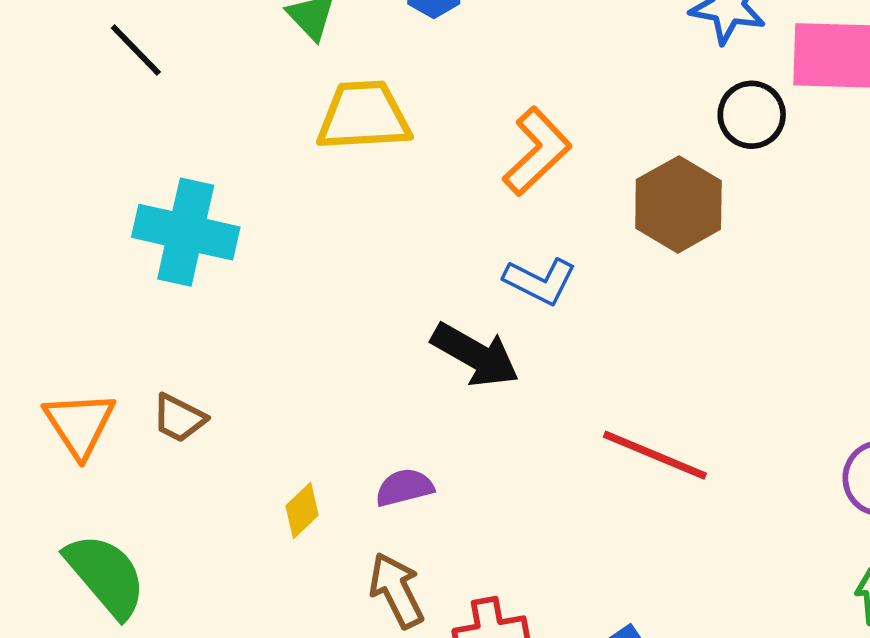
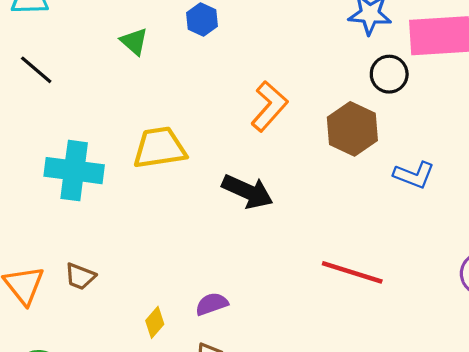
yellow trapezoid: (364, 116) -> (160, 148), moved
blue L-shape: (540, 281) -> (414, 175), moved
black arrow: (475, 355) -> (248, 191), moved

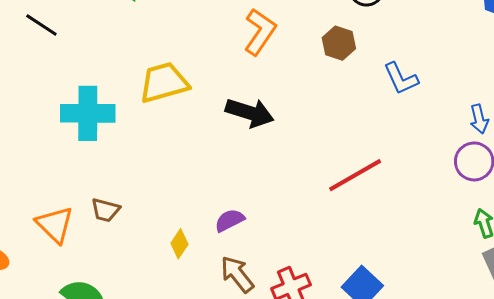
brown hexagon: (352, 129) -> (339, 43), size x0.7
blue L-shape: (414, 175) -> (401, 78), turned 51
red line: (352, 272) -> (355, 175), turned -40

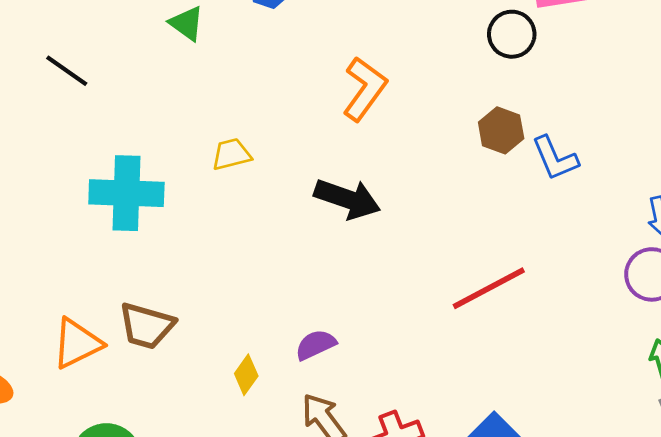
brown hexagon: (339, 43) -> (501, 130), moved
yellow trapezoid: (164, 83) -> (231, 154), size x0.6
brown trapezoid: (105, 210) -> (147, 326), size x1.4
orange triangle: (55, 224) -> (77, 343), turned 48

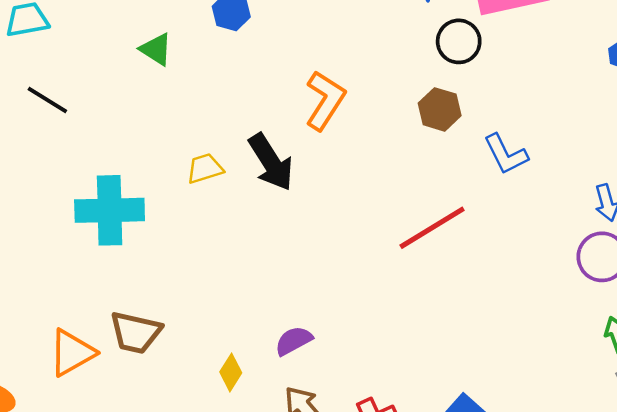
brown hexagon: (501, 130) -> (440, 109), moved
black arrow: (347, 199) -> (271, 162), moved, turned 42
red line: (489, 288) -> (432, 228), moved

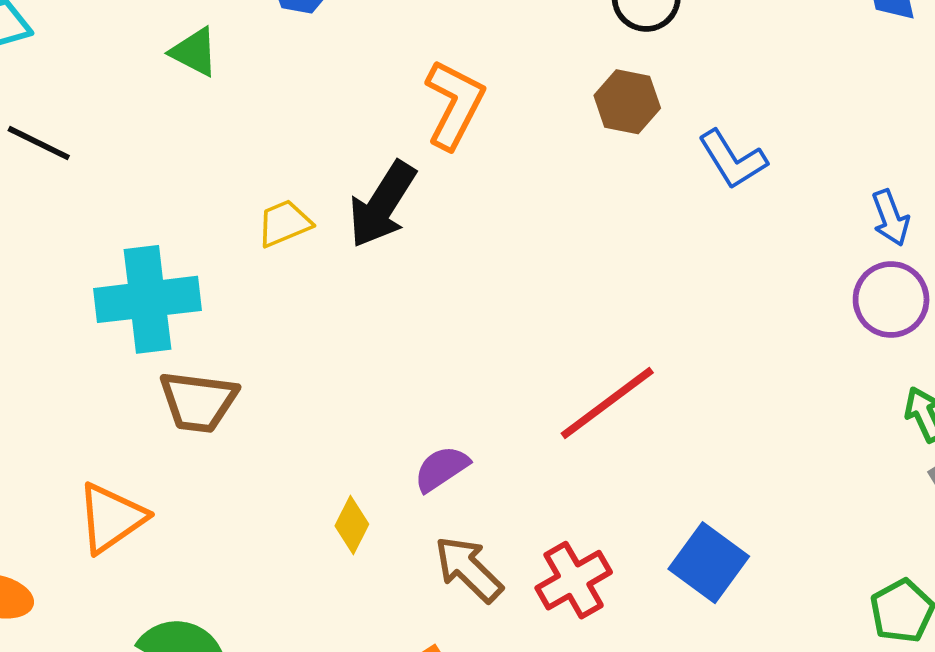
black arrow: (271, 162) -> (382, 204), turned 70
red line: (432, 228) -> (607, 403), moved
brown trapezoid: (136, 332) -> (198, 402), moved

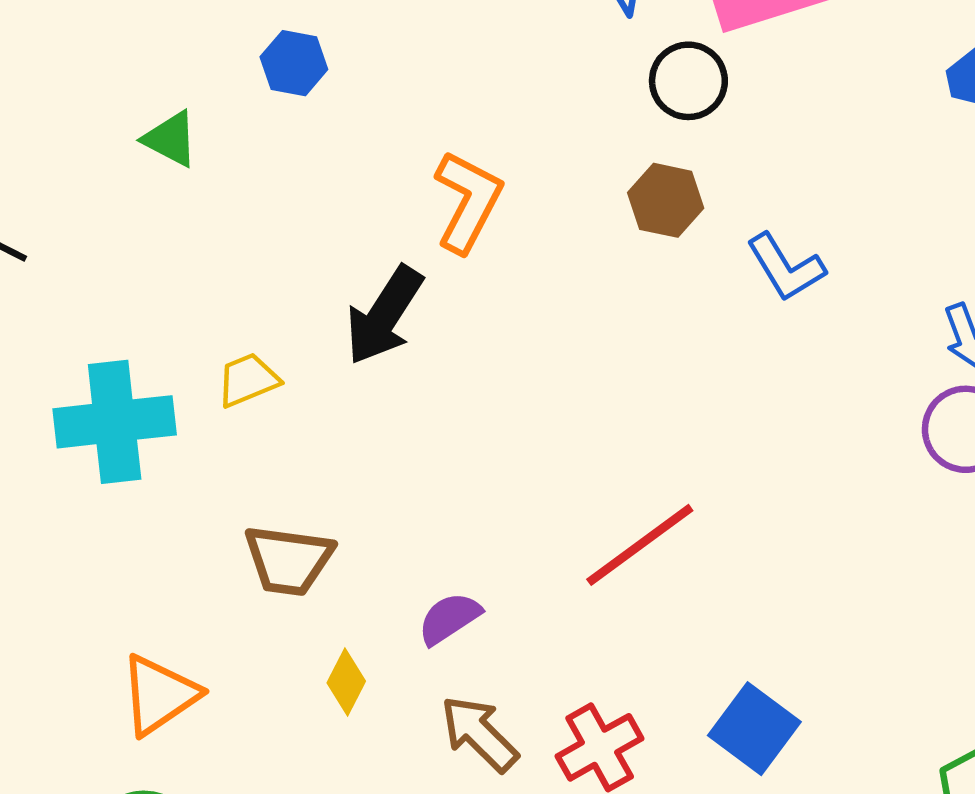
yellow trapezoid: (284, 223) -> (248, 380), moved
brown trapezoid: (198, 402) -> (289, 560), moved
orange triangle: (111, 518) -> (159, 695), moved

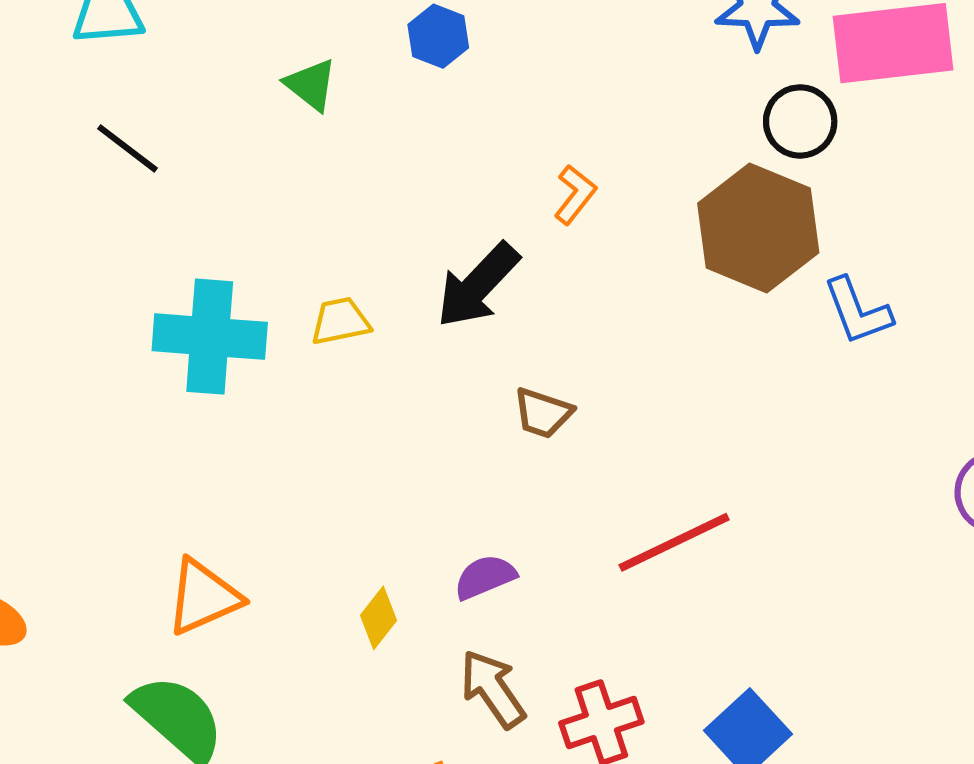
brown hexagon: (666, 200) -> (758, 228), size x1.8
orange L-shape: (468, 202) -> (575, 195), size x0.6
brown trapezoid: (289, 560) -> (543, 413), moved, size x0.7

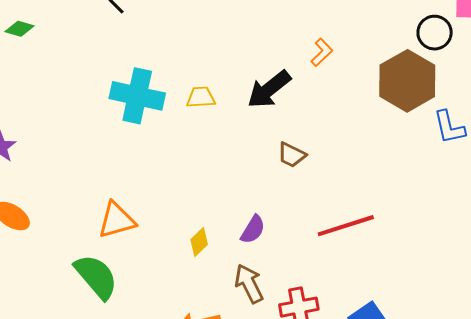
purple semicircle: (485, 577) -> (253, 230), turned 136

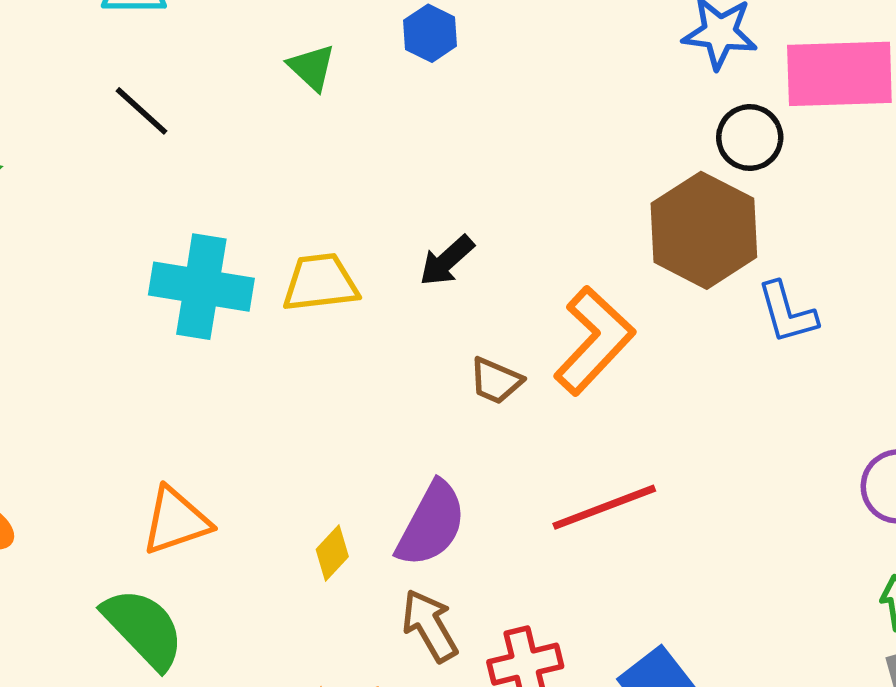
orange L-shape: (322, 52) -> (594, 341), moved, size x2.0
black arrow: (269, 89) -> (447, 261), size x0.7
yellow trapezoid: (201, 97) -> (320, 283), size x1.4
purple semicircle: (253, 230) -> (431, 524), size x1.6

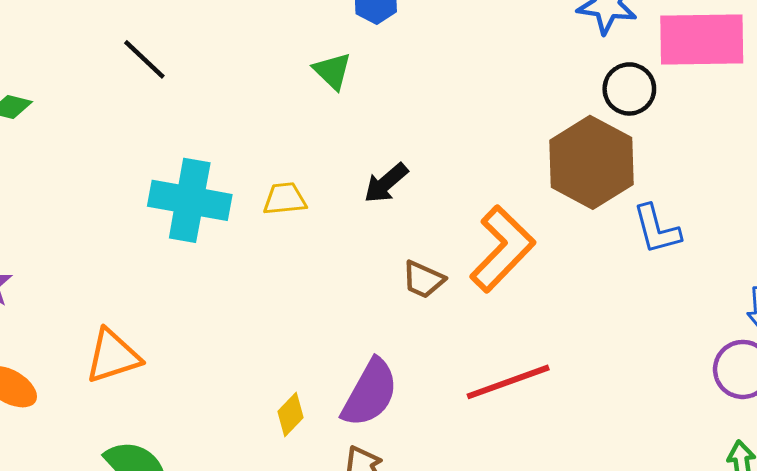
green triangle: (312, 67) -> (332, 71), moved
yellow trapezoid: (320, 283) -> (285, 199), size x0.7
orange triangle: (176, 521) -> (113, 356), moved

